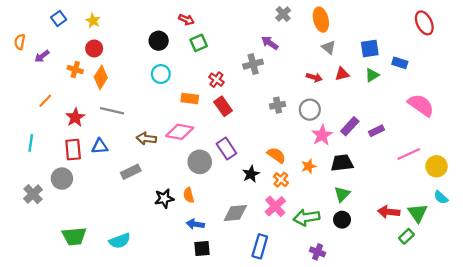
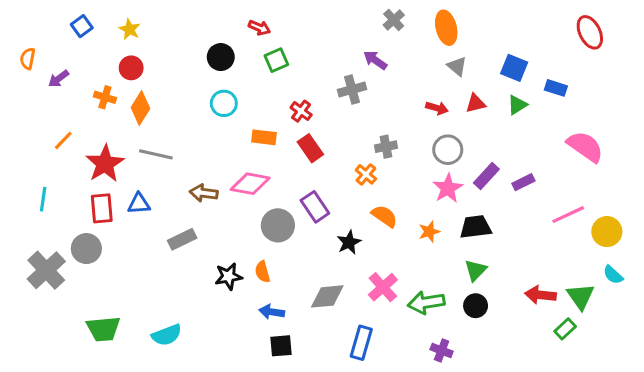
blue square: (370, 48) -> (514, 68), turned 30
gray circle: (310, 110) -> (448, 150), moved
red star: (75, 117) -> (105, 164), size x1.4
orange cross: (281, 180) -> (366, 174), moved
gray cross: (33, 194) -> (46, 270), size x1.4

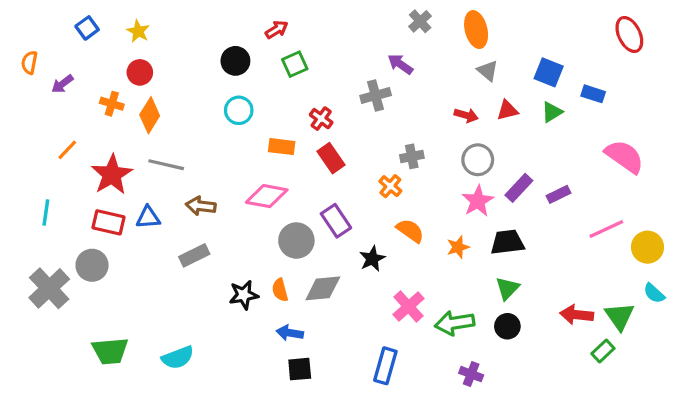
red arrow: (259, 28) -> (277, 30), turned -55
brown arrow: (204, 193) -> (201, 206), moved
red rectangle: (102, 208) -> (109, 222), turned -72
gray diamond: (327, 296) -> (323, 288), moved

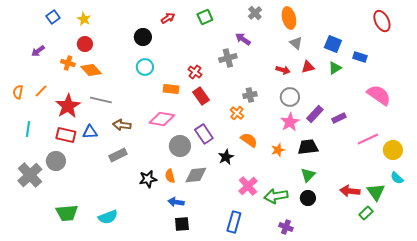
orange semicircle: (29, 63) -> (18, 92), moved
green square: (295, 64) -> (205, 17), moved
orange diamond: (150, 115) -> (91, 70), turned -75

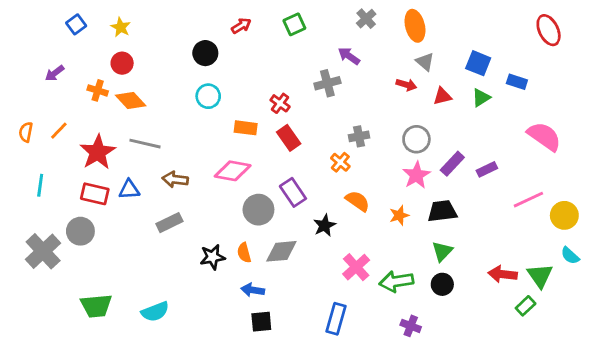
red arrow: (283, 70) -> (406, 85), moved

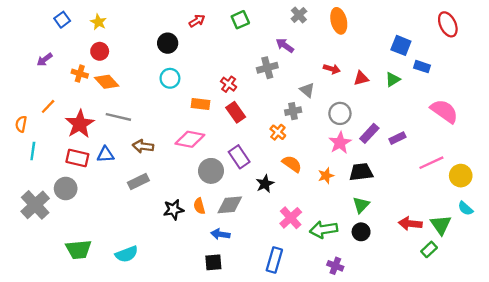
gray triangle: (425, 62) -> (307, 90), moved
blue square: (478, 63) -> (401, 45), moved
orange semicircle: (26, 132) -> (21, 124), moved
blue arrow: (253, 290) -> (220, 234), moved

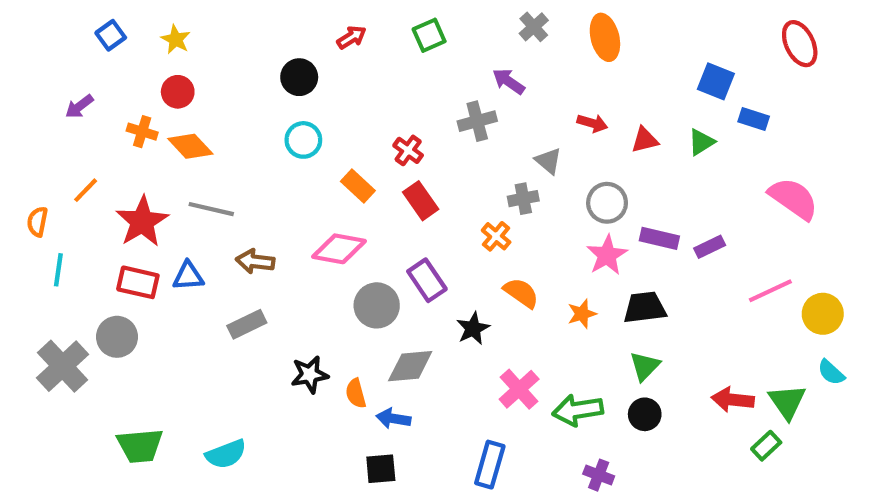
orange rectangle: (200, 104) -> (358, 186), turned 36
purple rectangle: (369, 133) -> (659, 238), turned 60
orange semicircle: (199, 206) -> (356, 393), moved

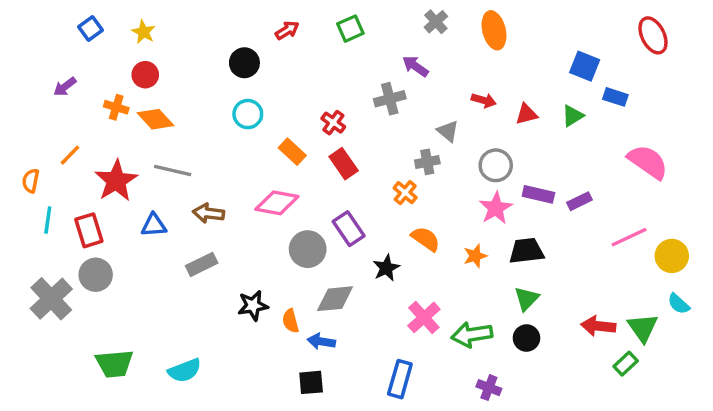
red rectangle: (138, 282) -> (89, 230), moved, turned 60

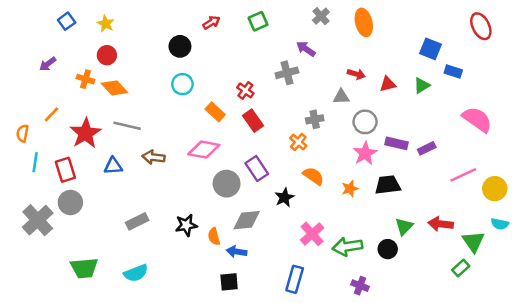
gray triangle: (448, 131) -> (341, 97), moved, turned -42
gray rectangle: (202, 264) -> (137, 221), moved
green triangle: (526, 299) -> (404, 226), moved
cyan semicircle: (679, 304) -> (500, 224), turned -30
red arrow: (598, 326) -> (441, 224), moved

